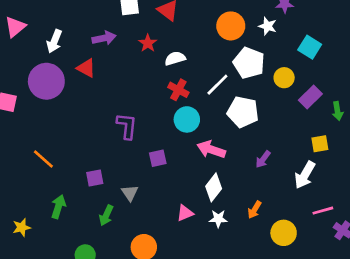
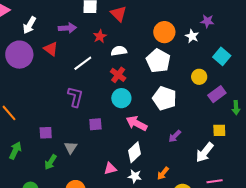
white pentagon: (249, 63) -> (158, 61), moved
white line: (217, 85) -> (83, 63), moved

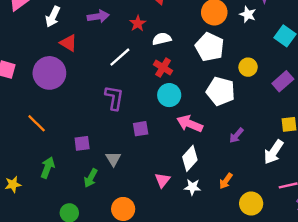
red triangle: (51, 49) -> (68, 43), moved
purple circle: (19, 55) -> (49, 73), moved
yellow circle: (199, 77) -> (248, 67), moved
pink triangle: (110, 169) -> (162, 180), turned -32

